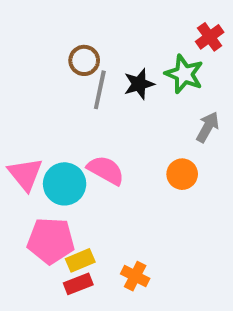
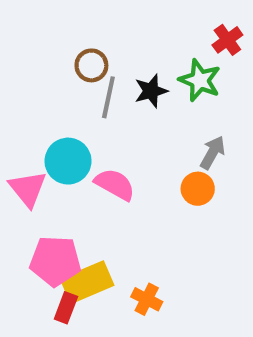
gray arrow: (208, 127) -> (213, 153), moved
cyan circle: (65, 184) -> (68, 161), moved
yellow rectangle: (80, 260) -> (87, 282), size x1.6
red rectangle: (78, 284) -> (66, 308), moved, turned -48

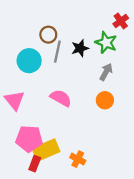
gray arrow: (213, 153) -> (106, 72), moved
cyan circle: (68, 161) -> (29, 61), moved

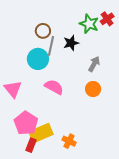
green star: (106, 43) -> (89, 24), moved
cyan circle: (29, 61) -> (38, 59), moved
pink pentagon: (29, 139) -> (26, 123), turned 30

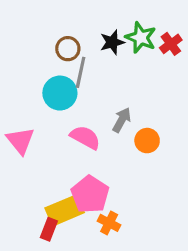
red cross: (107, 19) -> (171, 44), moved
black star: (71, 43) -> (112, 42), moved
gray arrow: (94, 64) -> (122, 120), moved
pink pentagon: (26, 123) -> (90, 194), moved

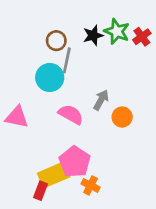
pink triangle: (20, 141) -> (17, 117), turned -40

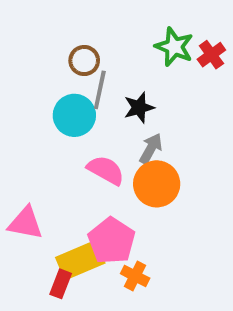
black star: (93, 35) -> (139, 108), moved
pink triangle: (17, 117) -> (25, 223), moved
orange circle: (122, 117) -> (157, 184), moved, size x1.5

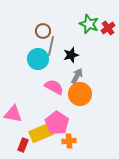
orange cross: (135, 276) -> (69, 141), turned -32
red rectangle: (61, 284) -> (23, 145), moved

